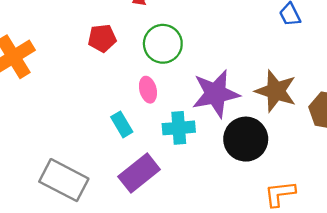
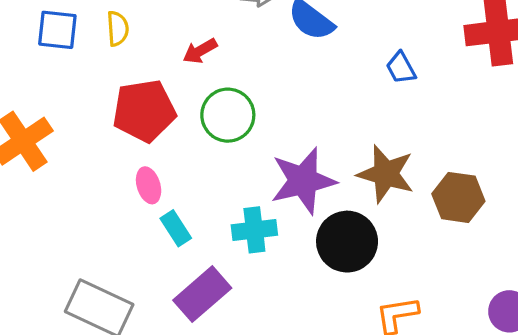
red pentagon: (102, 38) -> (144, 111), size x1.6
pink ellipse: (148, 90) -> (149, 185), moved

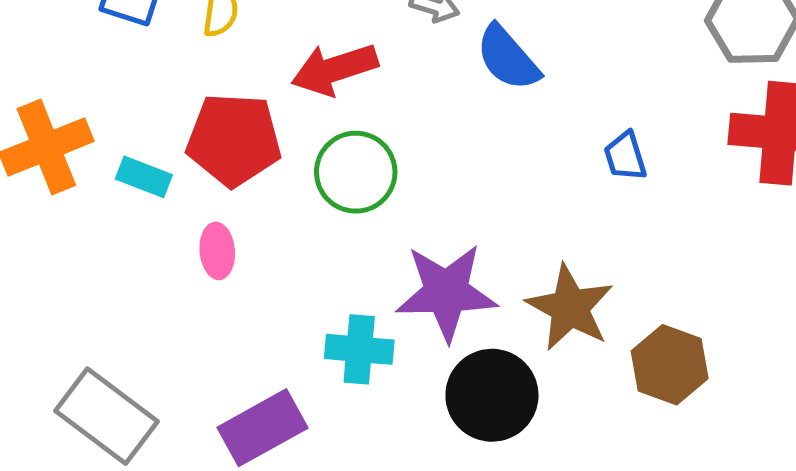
red arrow: (200, 51) -> (335, 69), size x1.6
cyan rectangle: (176, 228) -> (144, 177), moved, turned -48

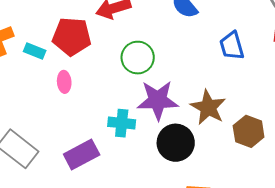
blue trapezoid: (625, 156) -> (232, 46), size x1.4
green circle: (356, 172) -> (138, 58), moved

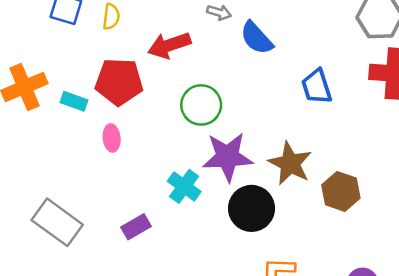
cyan cross: (122, 123) -> (184, 186), turned 32
purple rectangle: (82, 154) -> (136, 227), size x0.7

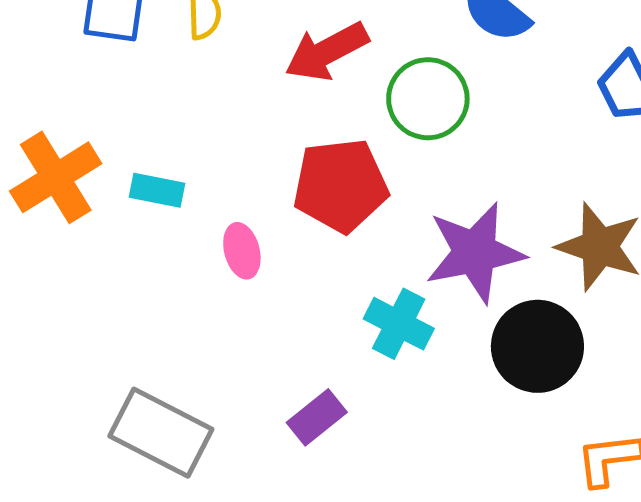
red pentagon: (119, 82) -> (341, 185), moved
green circle: (201, 105) -> (428, 99), moved

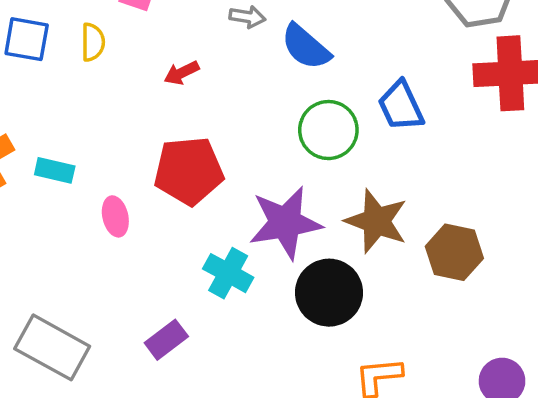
red arrow: (327, 52) -> (182, 73), size x0.6
green circle: (428, 99) -> (328, 130), moved

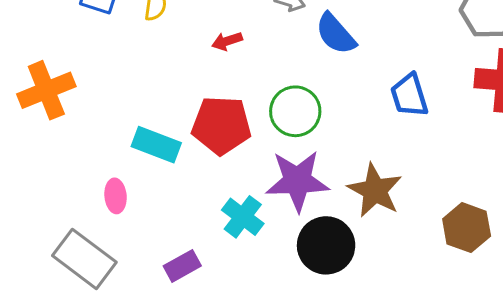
green circle: (328, 130) -> (295, 111), moved
cyan rectangle: (55, 170) -> (156, 145), moved, size x1.4
pink ellipse: (115, 216) -> (116, 196), moved
brown hexagon: (454, 252) -> (467, 228), moved

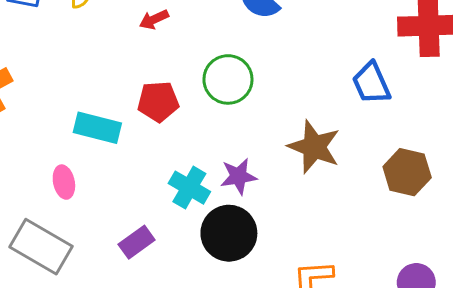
blue trapezoid: (409, 95) -> (371, 83), moved
red pentagon: (221, 125) -> (158, 101), size x0.7
purple star: (297, 181) -> (238, 176), moved, size x0.6
black circle: (326, 245) -> (229, 233), moved

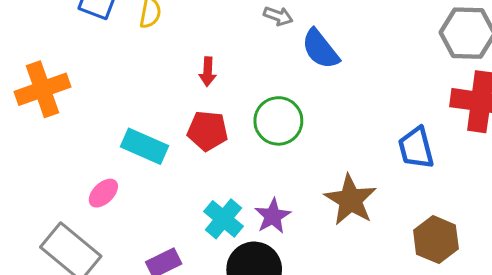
red arrow: (154, 19) -> (208, 72), moved, turned -72
purple star: (238, 176) -> (273, 216), turned -30
pink ellipse: (64, 182) -> (103, 193), turned 48

